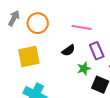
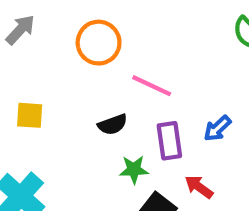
orange circle: (38, 23) -> (99, 43), moved
yellow square: (29, 57) -> (30, 115), size x0.6

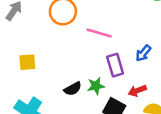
black semicircle: (113, 125) -> (73, 89), moved
red arrow: (199, 187) -> (137, 91), turned -48

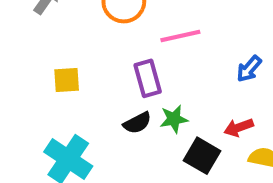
pink line: (99, 33) -> (180, 36), turned -30
purple rectangle: (115, 65) -> (148, 78), moved

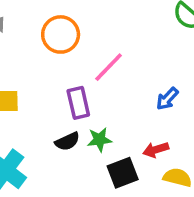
pink line: (180, 36) -> (109, 67), turned -36
black square: (202, 156) -> (123, 173), turned 36

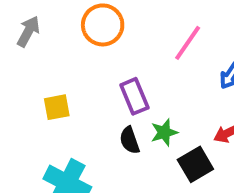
pink line: (109, 67) -> (188, 43), moved
black semicircle: (67, 141) -> (130, 140), turned 105

